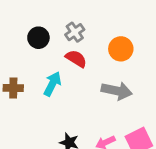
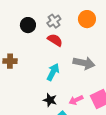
orange circle: (121, 49) -> (87, 19), moved
cyan arrow: (52, 84) -> (53, 72), moved

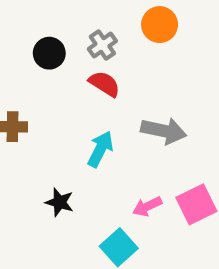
orange circle: (87, 19) -> (160, 25), moved
black star: (50, 100) -> (59, 202), moved

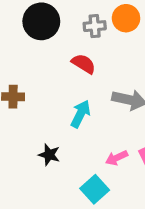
gray cross: (102, 45) -> (95, 26), moved, turned 30
black circle: (49, 53) -> (41, 21), moved, size x1.5

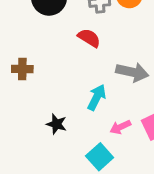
cyan arrow: (81, 114) -> (97, 97), moved

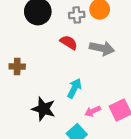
gray arrow: (132, 72) -> (102, 48), moved
black star: (56, 124) -> (44, 109), size x1.5

